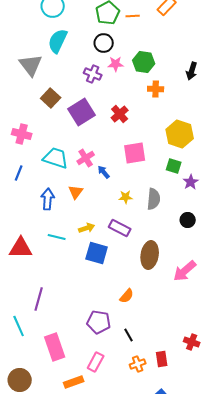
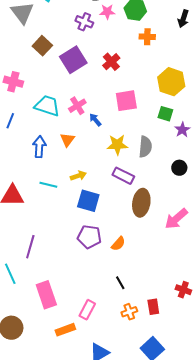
yellow star: (126, 197) -> (117, 145), size x1.5
purple rectangle: (120, 228) -> (123, 176), moved
purple pentagon: (99, 322) -> (89, 237), moved

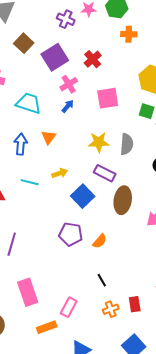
pink cross: (77, 106) -> (69, 84), moved
blue arrow: (95, 120) -> (68, 106), moved, turned 80
blue square: (88, 201) -> (83, 196), moved, turned 30

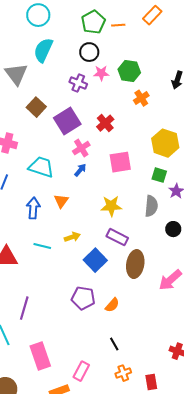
orange cross: (129, 34) -> (141, 98), turned -35
gray semicircle: (127, 144) -> (151, 206), moved
red rectangle: (135, 304) -> (151, 382), moved

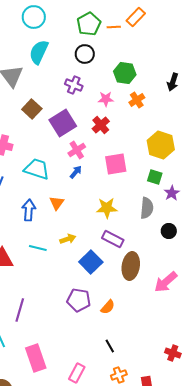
orange rectangle: (152, 15) -> (136, 17), moved
pink star: (101, 73) -> (106, 99), moved

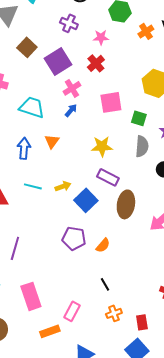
orange cross: (137, 100) -> (146, 31), moved
green square: (155, 177) -> (139, 118), moved
yellow arrow: (68, 239) -> (63, 186), moved

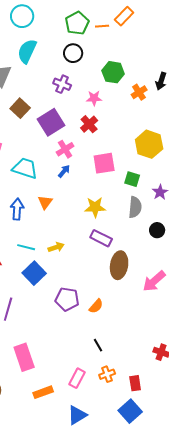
blue square: (86, 200) -> (34, 273), moved
pink rectangle: (72, 311) -> (77, 378), moved

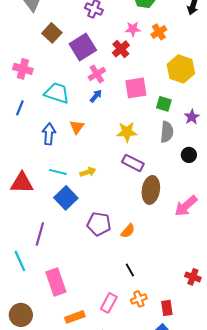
orange cross: (139, 92) -> (159, 32), moved
pink star: (94, 98) -> (133, 29), moved

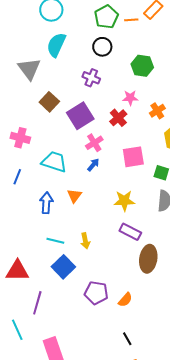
orange cross: (159, 32) -> (157, 111), moved
yellow arrow: (88, 172) -> (85, 241), turned 98
red triangle: (22, 183) -> (17, 271), moved

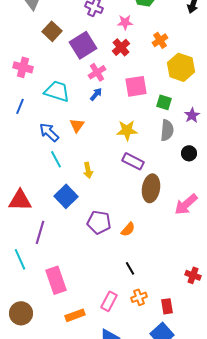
pink star: (130, 98) -> (125, 22), moved
blue arrow: (46, 203) -> (49, 132), turned -50
cyan line: (55, 241) -> (56, 159), moved, turned 48

